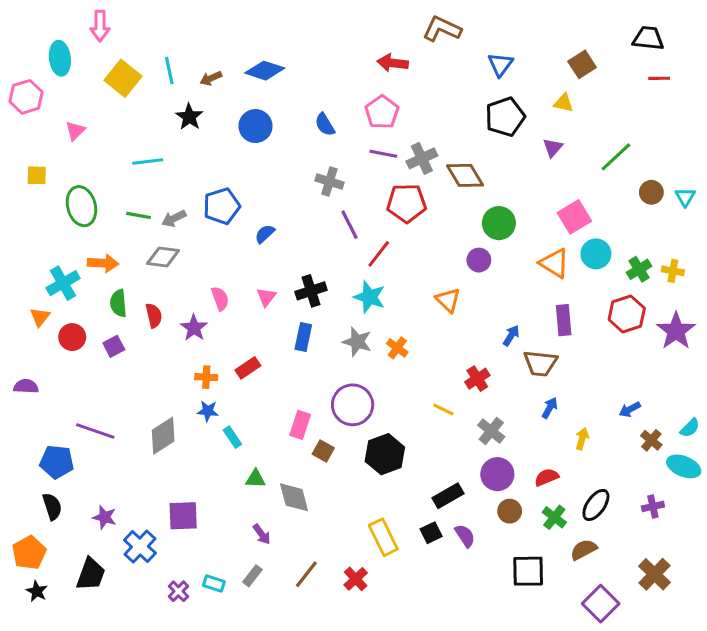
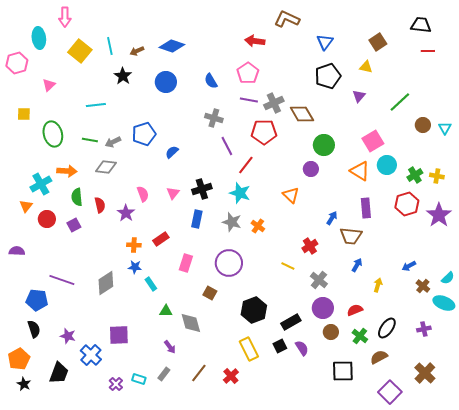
pink rectangle: (300, 425) -> (186, 263), moved
black hexagon: (385, 454) -> (254, 310), moved

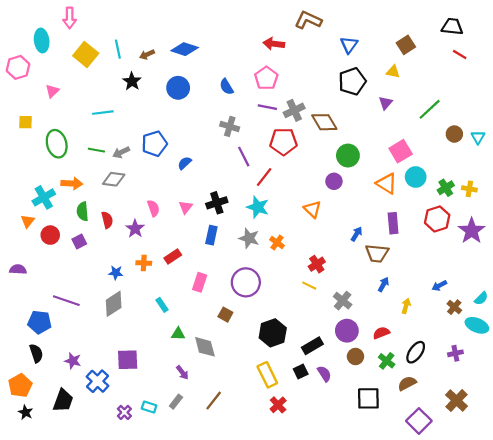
red line: (428, 51) -> (460, 54), turned 32
red cross: (310, 246) -> (317, 264), moved
blue star: (135, 267) -> (116, 273), moved
red cross: (231, 376) -> (278, 405), moved

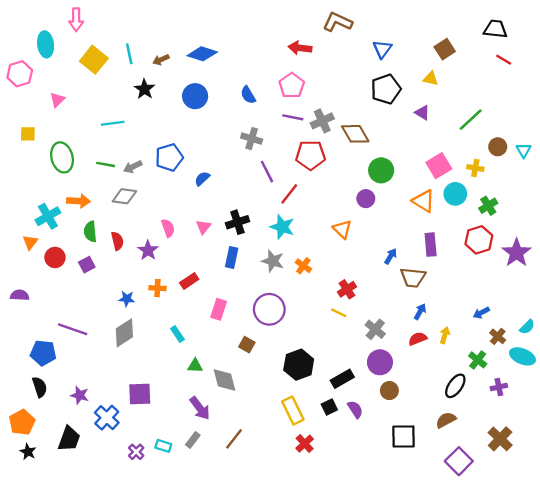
purple triangle: (386, 103) -> (422, 113), turned -40
yellow cross: (469, 189) -> (475, 168), moved
red semicircle: (381, 333) -> (418, 339), moved
green cross: (387, 361) -> (478, 360), moved
purple arrow: (182, 373) -> (200, 408), size x1.5

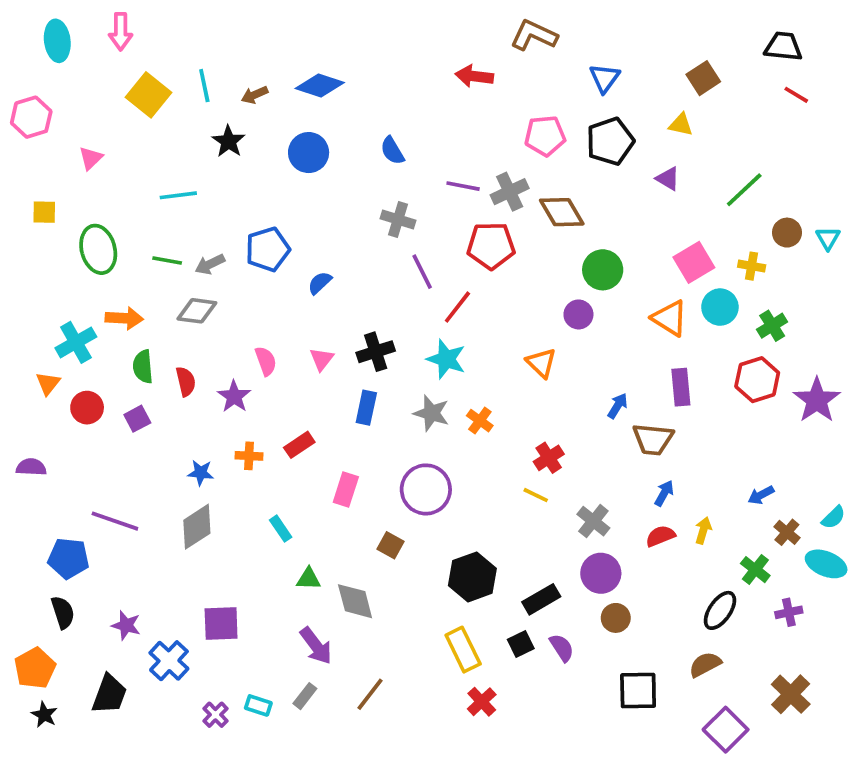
cyan ellipse: (46, 44) -> (57, 41), moved
pink pentagon: (292, 86) -> (545, 136), moved, turned 30

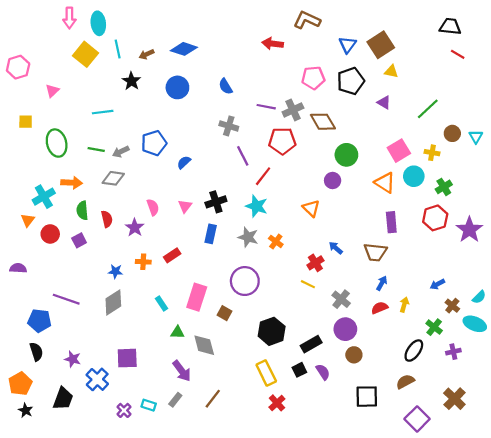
cyan ellipse: (57, 41) -> (98, 23), moved
brown square: (703, 78) -> (381, 45), moved, size x1.4
blue arrow: (618, 406) -> (336, 248), moved, turned -80
pink rectangle: (346, 489) -> (197, 297), moved, size x1.4

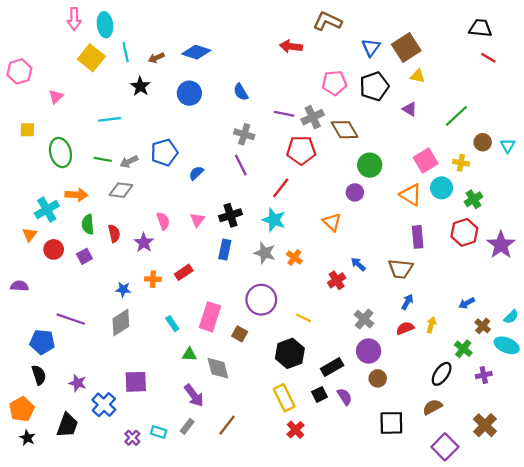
purple line: (243, 156) -> (241, 165), moved
yellow line: (308, 284) -> (304, 318), moved

